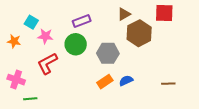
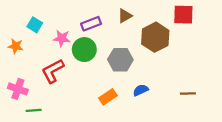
brown triangle: (124, 14) -> (125, 16), moved
pink star: (45, 36) -> (62, 38), moved
orange rectangle: (105, 82) -> (108, 97), moved

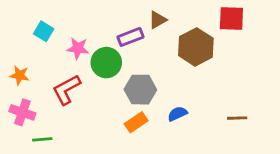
purple rectangle: (91, 24) -> (130, 37), moved
orange star: (16, 46) -> (20, 75), moved
gray hexagon: (120, 60) -> (140, 90), moved

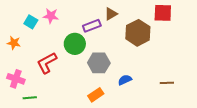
pink star: (78, 48) -> (51, 16), moved
orange star: (20, 75) -> (14, 43), moved
orange rectangle: (136, 122) -> (96, 95), moved

